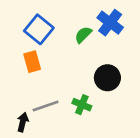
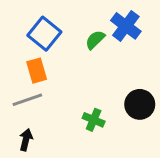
black circle: (107, 78) -> (140, 104), moved
gray line: (46, 106) -> (27, 100), moved

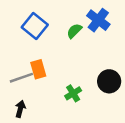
orange rectangle: (37, 71) -> (38, 69), moved
green cross: (94, 120) -> (73, 93), turned 35

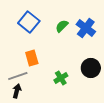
blue cross: (98, 20) -> (86, 28), moved
gray line: (21, 78) -> (18, 76), moved

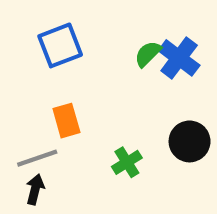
blue square: (29, 22) -> (60, 45), turned 30
green semicircle: (62, 26) -> (148, 54), moved

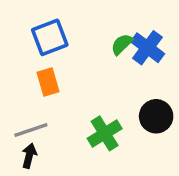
orange rectangle: (66, 121) -> (48, 82), moved
green cross: (127, 162) -> (105, 133), size x1.4

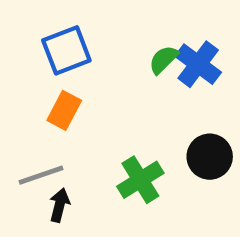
orange rectangle: (48, 82) -> (64, 110), turned 44
black arrow: (29, 156) -> (60, 205), moved

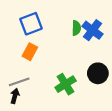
green semicircle: (163, 60) -> (76, 28), turned 136
black arrow: (60, 205) -> (15, 96), moved

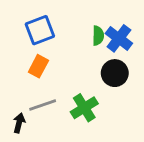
black circle: (98, 73) -> (115, 73), moved
gray line: (19, 82) -> (43, 105), moved

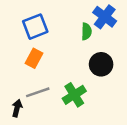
blue cross: (119, 38) -> (105, 17), moved

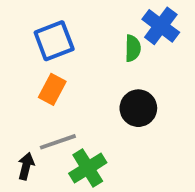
black circle: (101, 64) -> (138, 108), moved
green cross: (74, 95) -> (88, 168), moved

